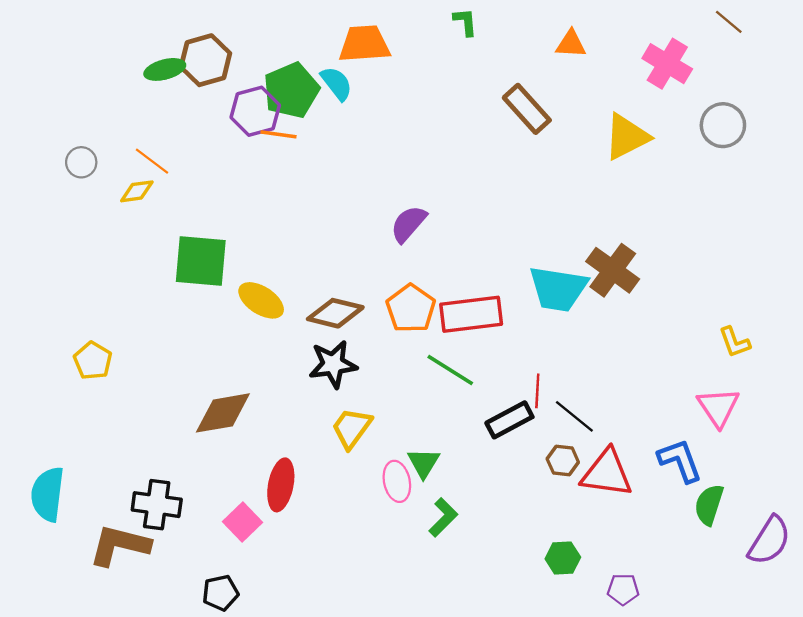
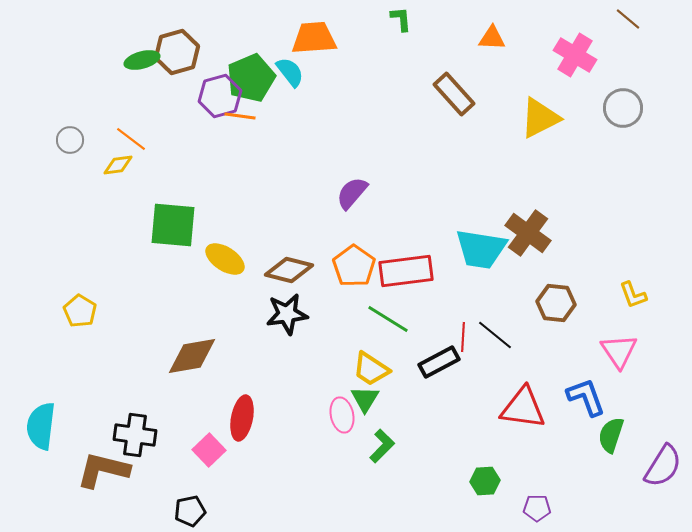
black line: (574, 416) -> (495, 335), moved
yellow trapezoid: (352, 428) -> (371, 369), moved, turned -93
brown hexagon: (563, 461) -> (556, 303), moved, size x1.4

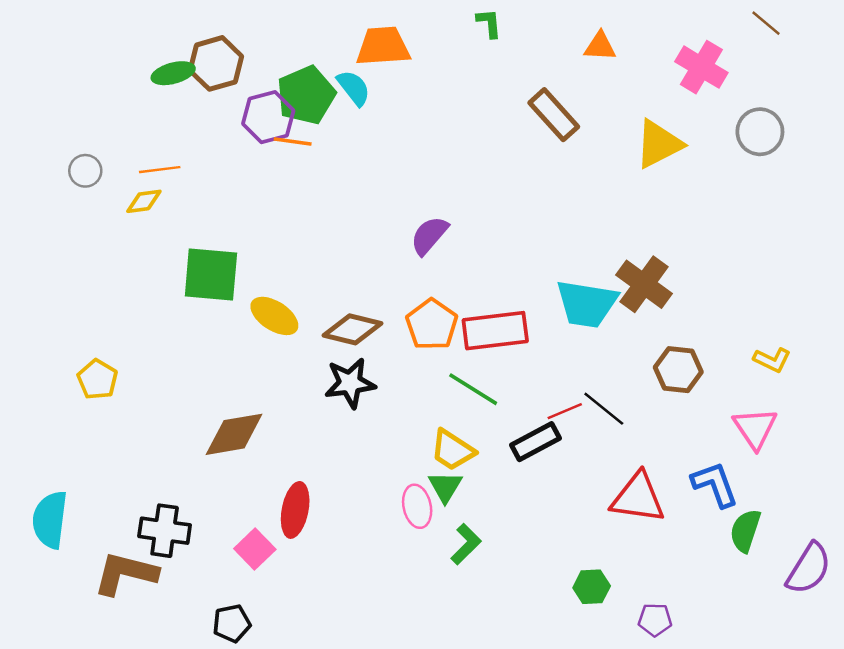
orange line: (131, 139) -> (160, 170), turned -44
yellow L-shape: (633, 295) -> (772, 360), turned -44
red line: (463, 337) -> (565, 411), turned 64

